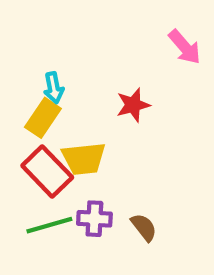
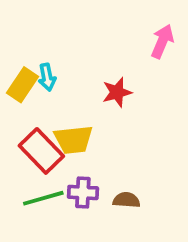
pink arrow: (185, 47) -> (162, 41), turned -116
yellow rectangle: (43, 118) -> (22, 85), moved
brown semicircle: (144, 227) -> (126, 200), turned -48

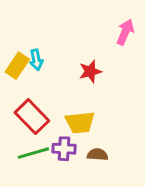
yellow trapezoid: (73, 140) -> (80, 122), moved

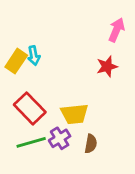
red star: (90, 71) -> (107, 66), moved
purple cross: (64, 149) -> (60, 138), turned -35
brown semicircle: (97, 154) -> (91, 144), turned 96

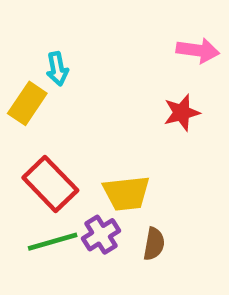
pink arrow: (117, 30) -> (198, 50), turned 75
cyan arrow: (34, 56) -> (57, 69), moved

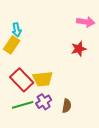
cyan arrow: (57, 69) -> (17, 30), moved
yellow trapezoid: (126, 193) -> (43, 79), moved

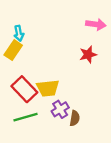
purple cross: (44, 102) -> (60, 109), moved

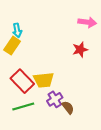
brown semicircle: (75, 118) -> (68, 107), turned -48

